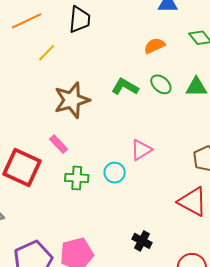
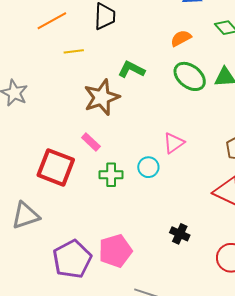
yellow line: (47, 53) -> (74, 51), turned 42
green ellipse: (161, 84) -> (190, 76), size x1.5
green L-shape: (125, 87) -> (131, 70), moved

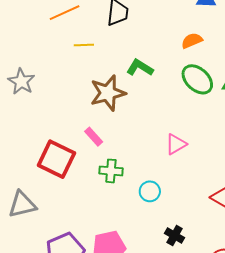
cyan circle: (148, 167) -> (150, 191), moved

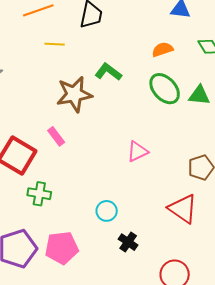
green cross: (111, 171) -> (39, 194), moved
cyan circle: (150, 191) -> (107, 211), moved

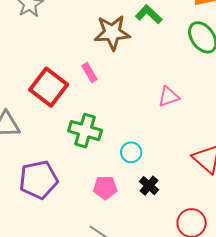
green cross: (39, 194) -> (85, 131), moved, size x1.4
pink pentagon: (62, 248) -> (105, 188), moved, size x0.7

